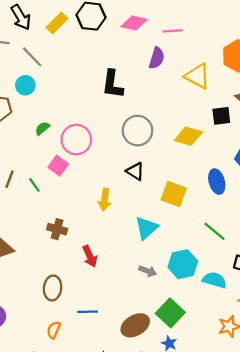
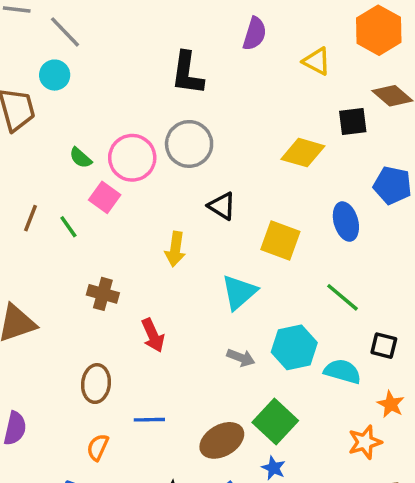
yellow triangle: (198, 76) -> (317, 61), size x0.7
green semicircle: (42, 128) -> (80, 158), moved, turned -98
gray circle: (137, 131) -> (189, 144), moved

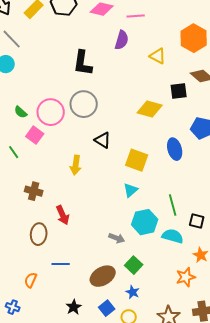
cyan triangle: (239, 292) -> (131, 190), moved, size x0.7
green line: (342, 297) -> (173, 205), moved, turned 35
gray arrow: (241, 358) -> (117, 238), moved
brown ellipse: (96, 384) -> (39, 234), moved
green square: (275, 421) -> (134, 265), size x0.7

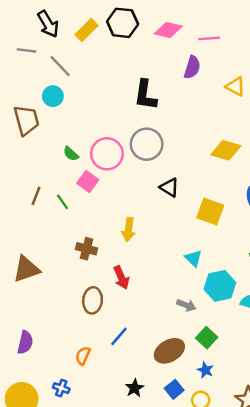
yellow arrow: (76, 165) -> (129, 229), moved
cyan triangle: (131, 190) -> (193, 258), moved, turned -35
blue line: (61, 264) -> (119, 336), turned -48

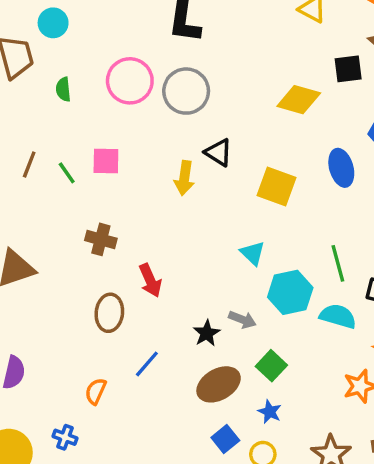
green semicircle: (71, 154) -> (63, 89), moved, turned 42
pink circle: (107, 154) -> (130, 81), moved
pink square: (88, 181) -> (106, 161), moved, turned -35
yellow arrow: (129, 229) -> (184, 178), moved
black star: (135, 388) -> (207, 333), moved

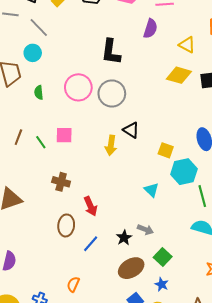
yellow diamond: (299, 100) -> (179, 75), moved
yellow square: (277, 187) -> (166, 150), size x0.7
cyan hexagon: (290, 292) -> (184, 172), moved
blue line: (147, 364) -> (91, 244), moved
orange semicircle: (96, 391) -> (73, 284), moved

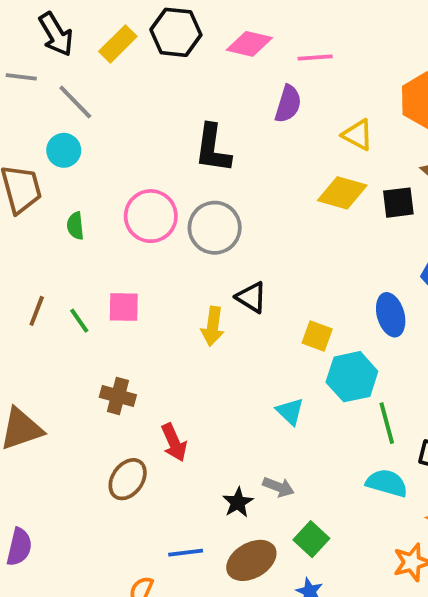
brown ellipse: (66, 225) -> (128, 479), turned 30
blue line: (91, 244) -> (186, 553), moved, turned 42

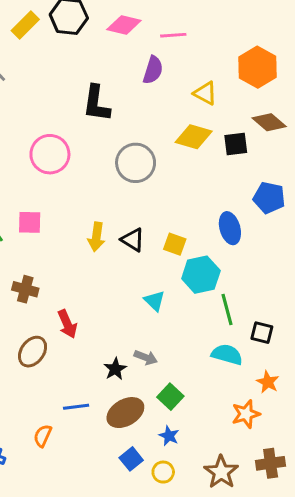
gray circle: (215, 228) -> (136, 163), moved
black triangle: (251, 297) -> (133, 240), moved

